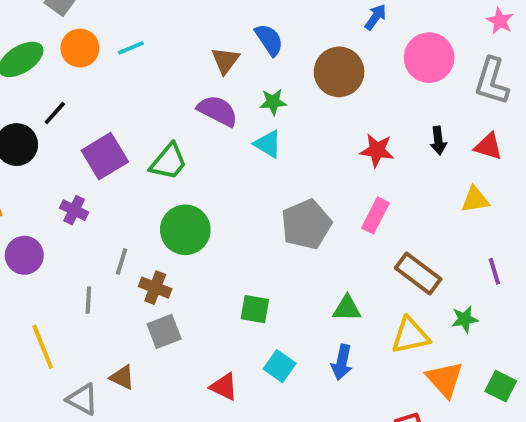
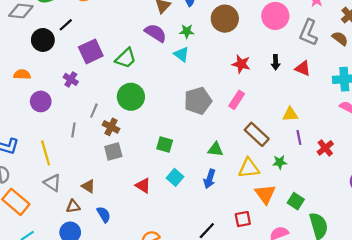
yellow triangle: (475, 200) -> (290, 114), moved
brown triangle: (122, 377) -> (88, 186), moved
gray triangle: (82, 399) -> (52, 183), moved

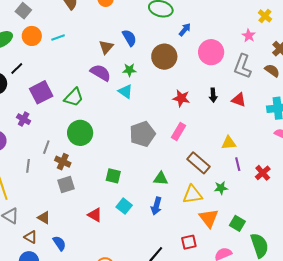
brown triangle: (73, 206) -> (31, 237), turned 40

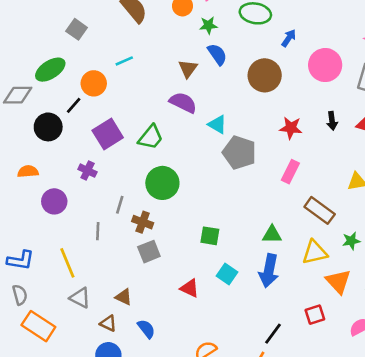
orange circle: (32, 36) -> (94, 83), moved
green star: (129, 70) -> (208, 25), moved
gray pentagon: (142, 134) -> (239, 153), moved, turned -30
blue arrow: (156, 206) -> (269, 271), size x1.4

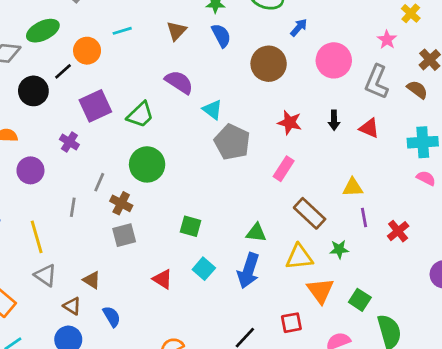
brown triangle: (188, 69) -> (176, 31), moved

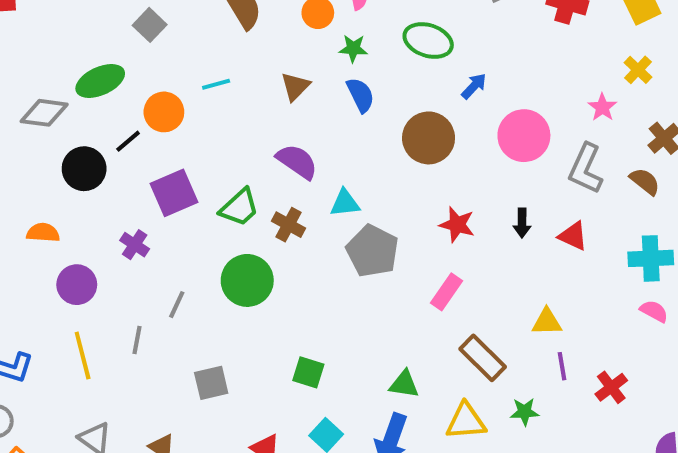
cyan triangle: (212, 110) -> (345, 203), turned -45
brown cross: (121, 203) -> (288, 225), moved
yellow line: (37, 237) -> (83, 356), moved

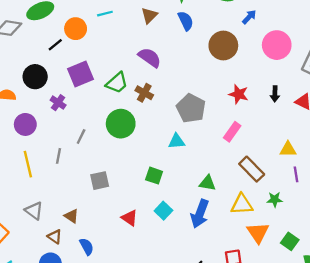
black circle: (84, 169) -> (35, 77), moved
cyan triangle: (345, 203) -> (176, 141), moved

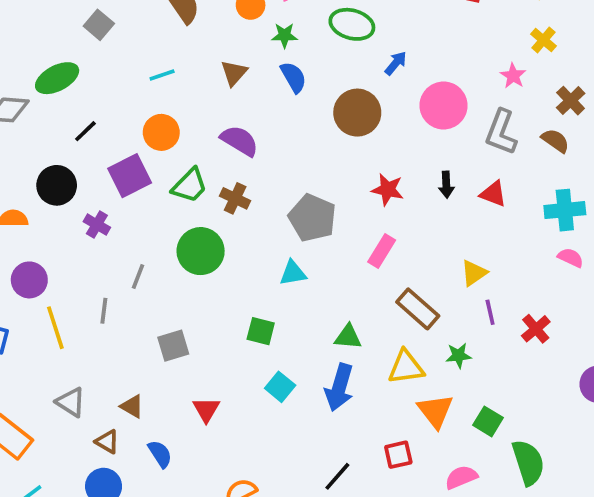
orange circle: (76, 29) -> (161, 132), moved
purple circle: (25, 124) -> (29, 280), moved
yellow triangle: (288, 149) -> (474, 273), turned -30
red triangle: (129, 218) -> (206, 409), moved, turned 30

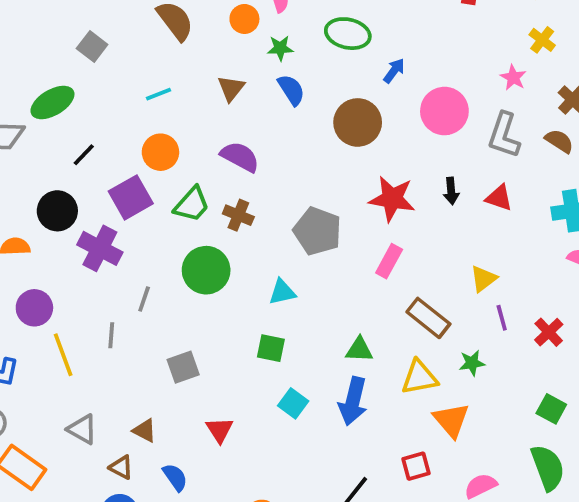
red star: (388, 190) -> (392, 199), size x1.4
purple cross: (97, 225) -> (100, 248), size x1.6
cyan triangle: (293, 273) -> (282, 292), moved
green square: (488, 421) -> (551, 409), moved

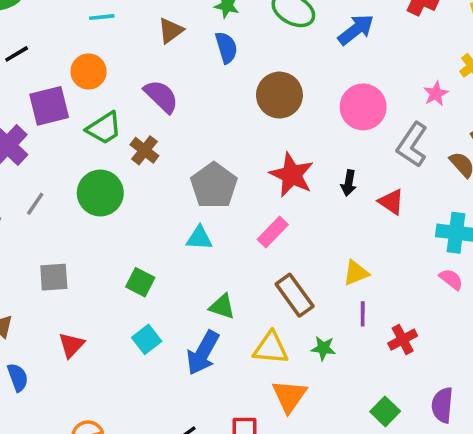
blue arrow: (394, 71) -> (356, 30), moved, size x1.5
cyan triangle: (282, 292) -> (199, 238), moved

